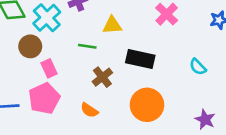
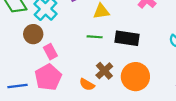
green line: (87, 46) -> (95, 37), moved
brown cross: (102, 77) -> (104, 71), moved

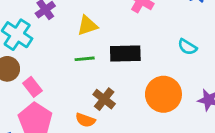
orange circle: (135, 77) -> (163, 94), moved

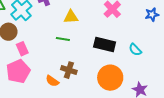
black rectangle: (125, 53) -> (105, 45), moved
brown cross: (104, 99) -> (69, 70), turned -35

